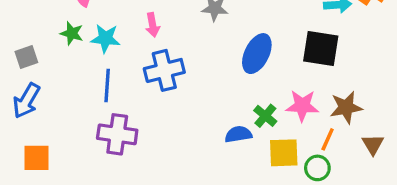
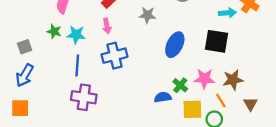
orange line: (328, 139) -> (221, 101), turned -56
orange square: (36, 158) -> (20, 108), moved

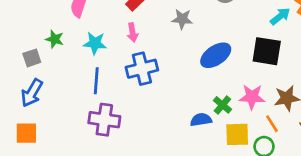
cyan arrow: (227, 13) -> (280, 16), turned -35
green star: (54, 31) -> (55, 39), moved
blue ellipse: (175, 45) -> (216, 55), turned 30

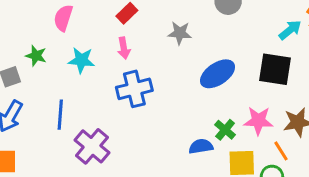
blue line: (96, 81) -> (60, 115), moved
purple cross: (104, 120) -> (92, 146), turned 32

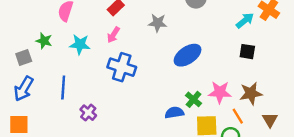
pink arrow: (124, 48) -> (113, 35), turned 42
black square: (275, 69) -> (247, 52), moved, size x0.6
blue cross: (134, 89) -> (122, 67), turned 32
purple cross: (92, 146) -> (88, 113), size x0.6

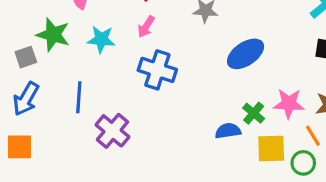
green star: (44, 41) -> (53, 35), size x1.5
purple cross: (88, 113) -> (112, 131), size x1.5

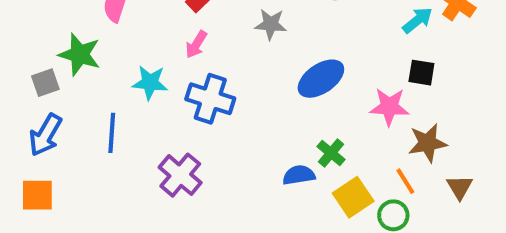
cyan star: (101, 39) -> (150, 83), moved
pink star: (289, 104) -> (389, 107), moved
purple cross: (112, 131) -> (180, 175), moved
yellow square: (271, 148) -> (353, 197), turned -32

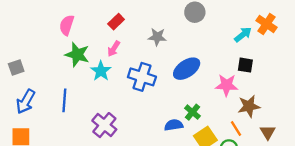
green star: (80, 54) -> (77, 55), moved
gray square: (45, 83) -> (16, 67), moved
cyan star: (150, 83) -> (101, 71), moved, turned 30
blue cross: (210, 99) -> (142, 77), moved

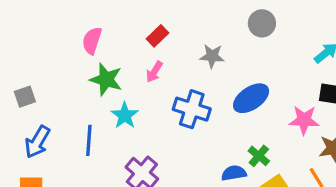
cyan star: (101, 71) -> (125, 115), moved

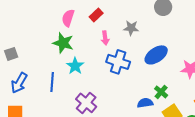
pink semicircle: (92, 41) -> (68, 18), moved
pink arrow: (154, 72) -> (105, 38), moved, turned -40

